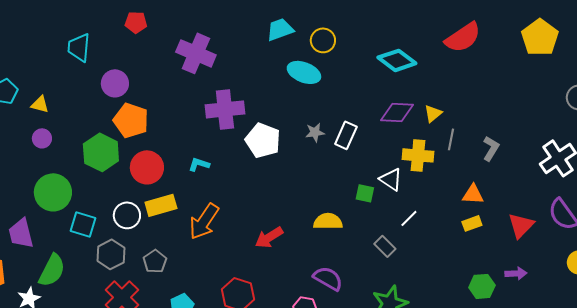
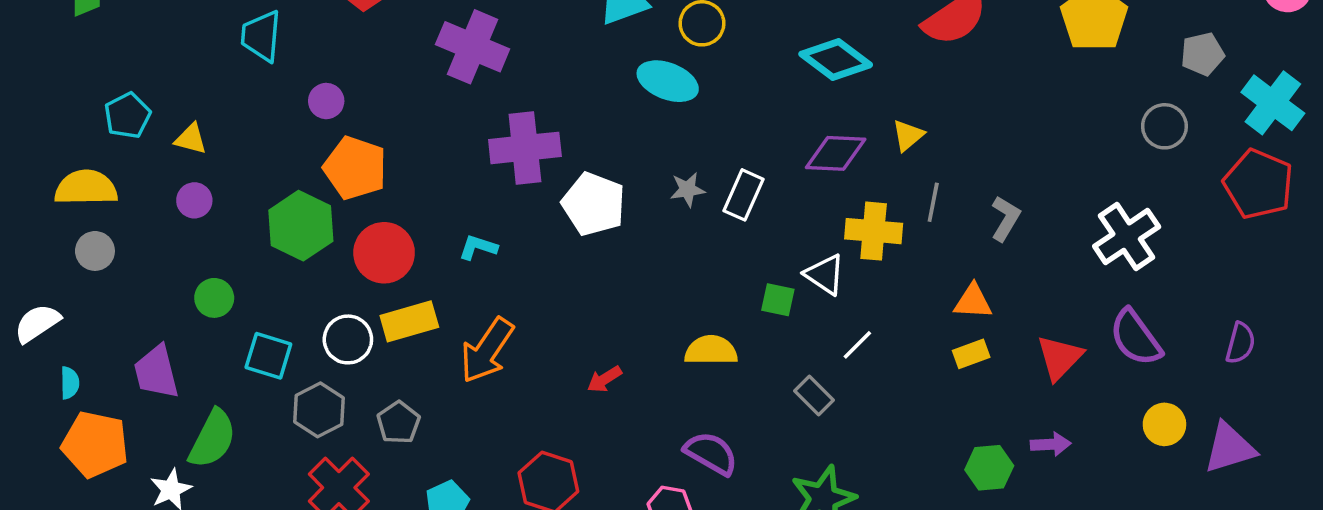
purple circle: (115, 83) -> (326, 101), size x0.7
yellow triangle: (433, 113) -> (908, 135), moved
green circle: (53, 192) -> (214, 298), size x0.6
red arrow: (269, 237) -> (604, 379), size x0.7

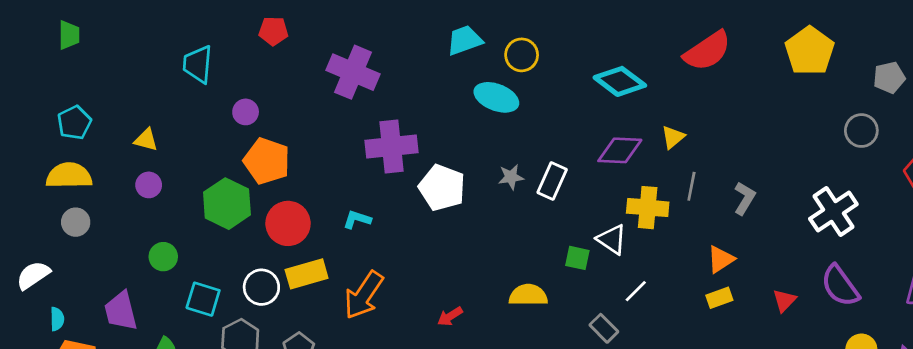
cyan pentagon: (127, 115) -> (74, 123), moved
orange triangle: (973, 302) -> (721, 259), turned -36
red triangle: (1060, 358) -> (784, 300), size x0.7

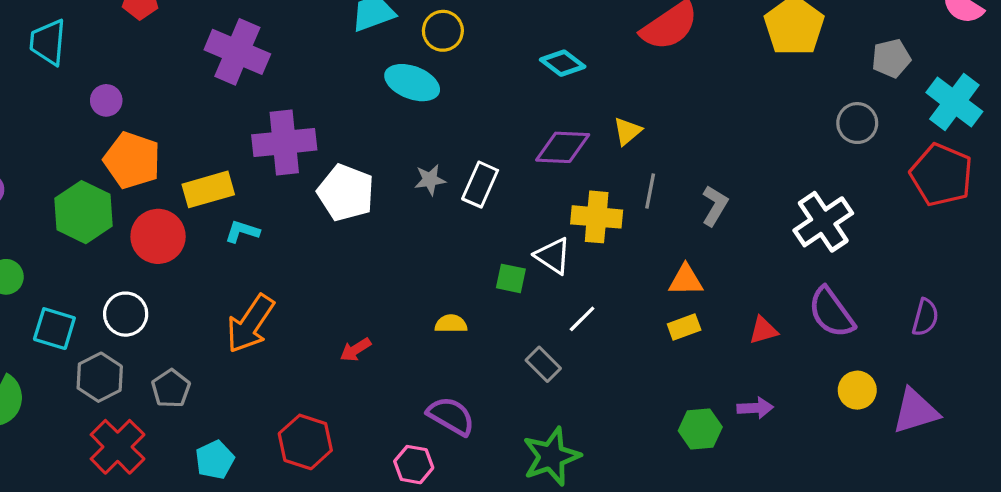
cyan diamond: (620, 81) -> (563, 63), size x0.7
orange triangle: (721, 259) -> (686, 280), turned 32
yellow rectangle: (307, 274) -> (208, 189), moved
yellow semicircle: (528, 295) -> (451, 324), size x0.7
red triangle: (784, 300) -> (763, 330), turned 30

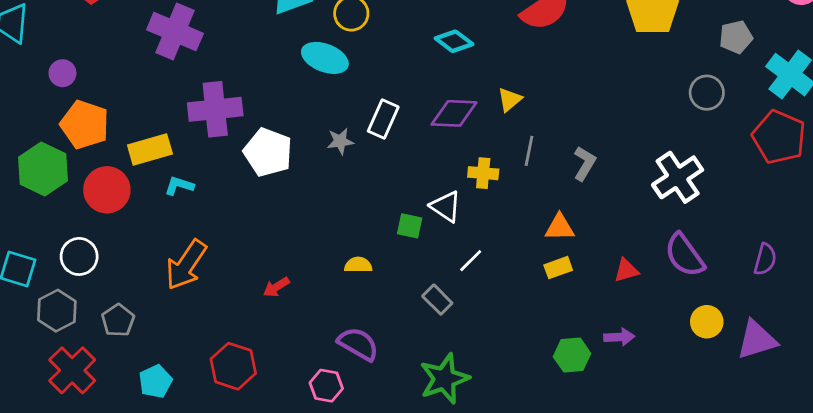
white rectangle: (480, 185) -> (383, 119), moved
yellow cross: (597, 217) -> (483, 173), size x0.7

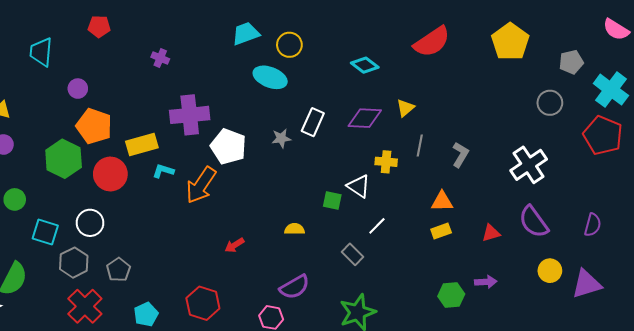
purple cross: (175, 32) -> (160, 58), size x0.5
orange arrow: (186, 265) -> (201, 185), moved
purple semicircle: (358, 344) -> (295, 287), turned 120

